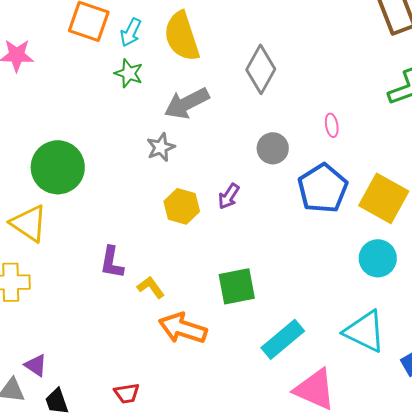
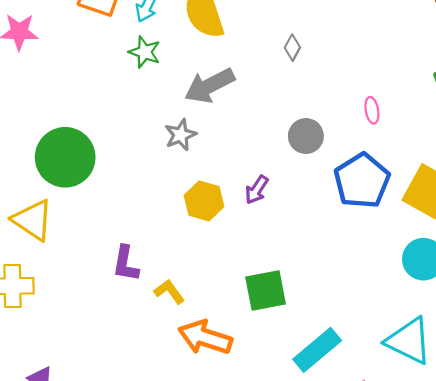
gray diamond: (261, 69) -> (292, 48), size x0.5

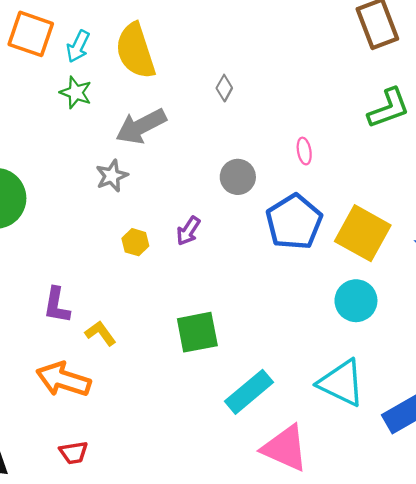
yellow hexagon: (204, 201) -> (135, 242), size x0.7
orange arrow: (205, 338) -> (63, 379), moved

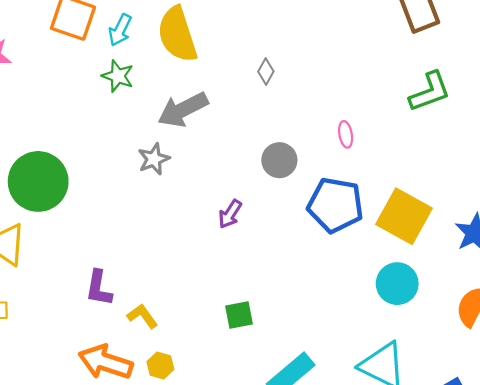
blue pentagon: (294, 222) -> (335, 205), turned -30
yellow hexagon: (135, 242) -> (160, 366), moved
green square: (197, 332) -> (239, 315), size x0.7

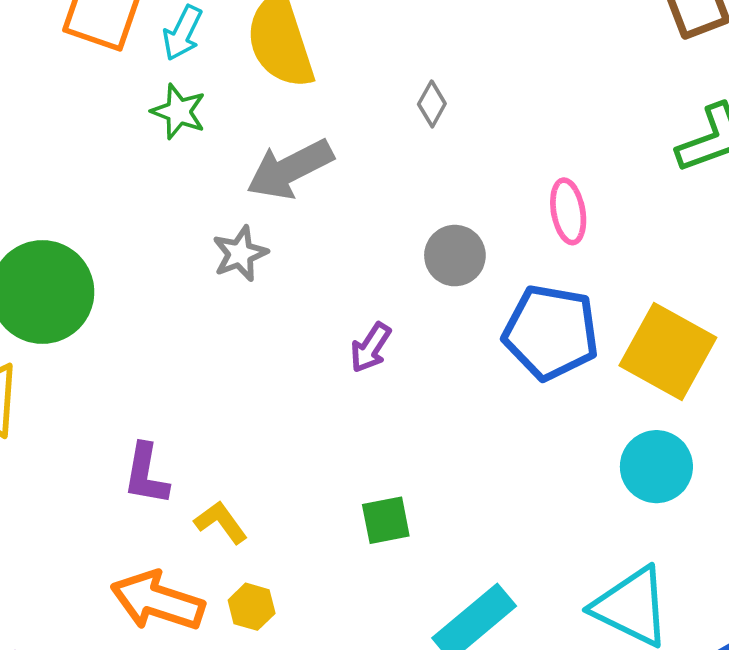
pink ellipse: (346, 134) -> (568, 211), size x1.4

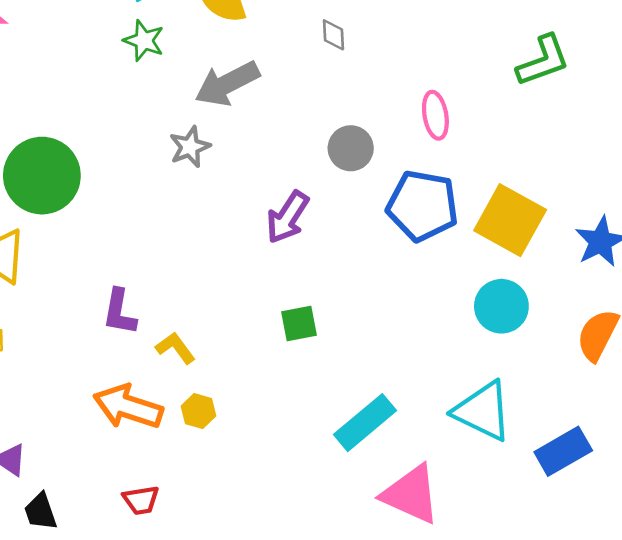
gray diamond: (432, 104) -> (333, 35), turned -32
purple arrow: (371, 348) -> (287, 217), size x1.4
green square: (386, 520) -> (299, 323), moved

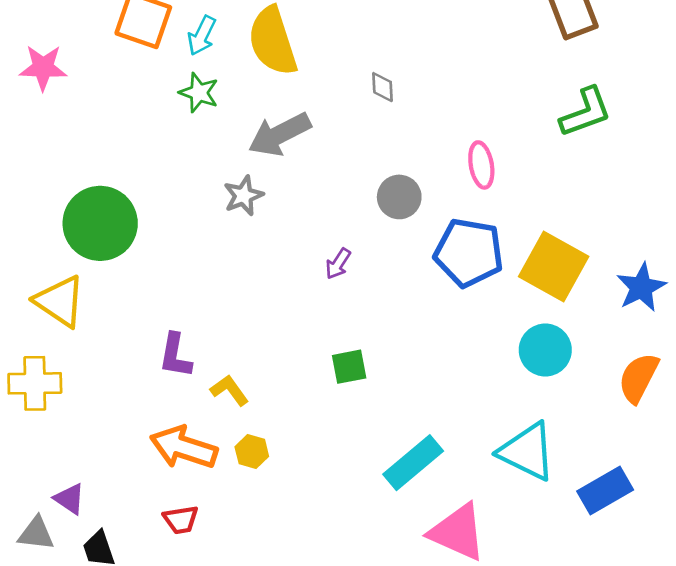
purple arrow: (287, 217) -> (338, 264), size x0.6
red trapezoid: (141, 500) -> (181, 520), moved

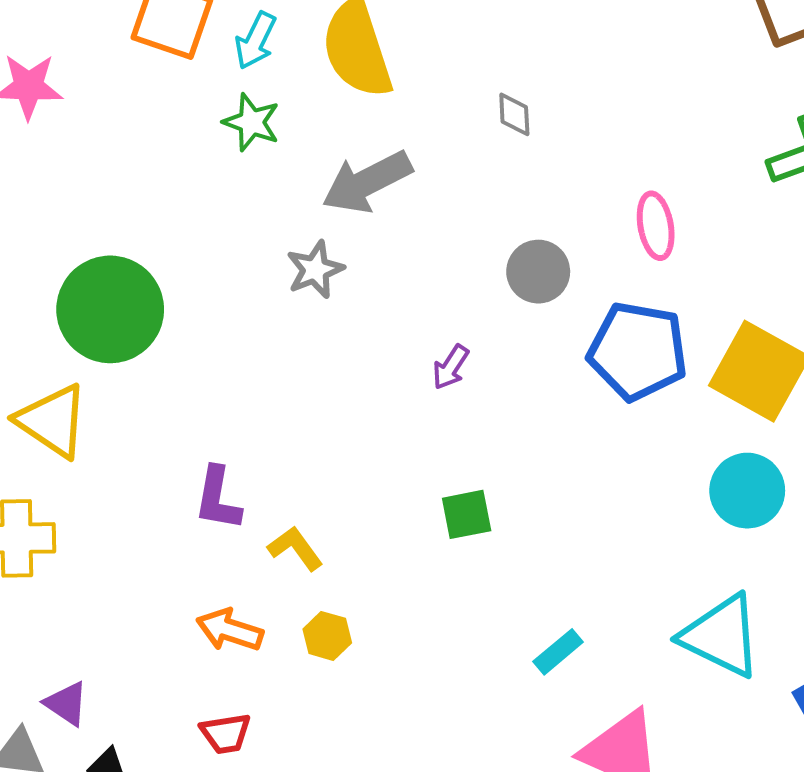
orange arrow: (184, 447) -> (230, 630), size x0.7
cyan rectangle: (413, 463) -> (558, 652), size x0.6

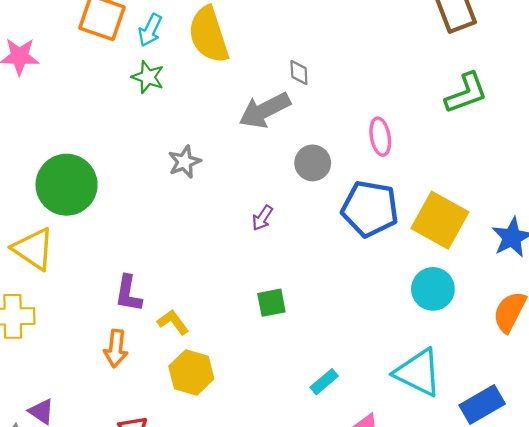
gray arrow: (367, 182) -> (265, 110), moved
orange arrow: (230, 630) -> (116, 348), moved, turned -102
yellow hexagon: (327, 636) -> (191, 372), size x1.6

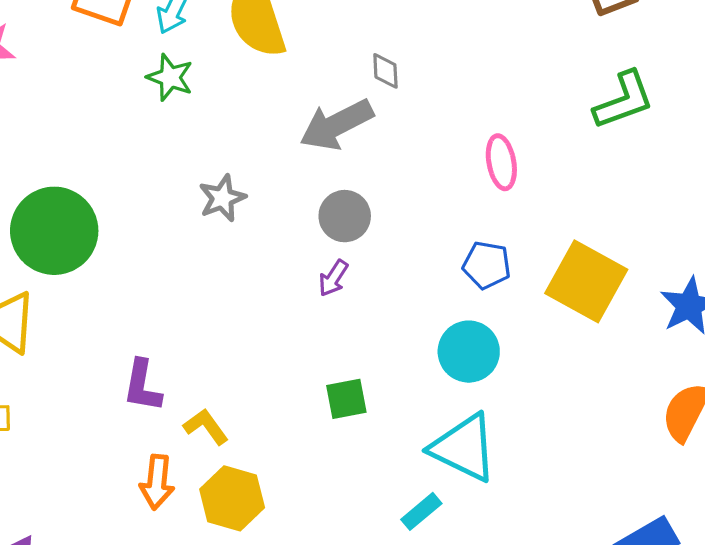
gray circle: (313, 163) -> (345, 216), moved
blue pentagon: (370, 209) -> (487, 265), size x0.6
cyan circle: (433, 289) -> (469, 352), moved
orange arrow: (116, 348) -> (157, 482), moved
cyan triangle: (418, 372) -> (464, 448), moved

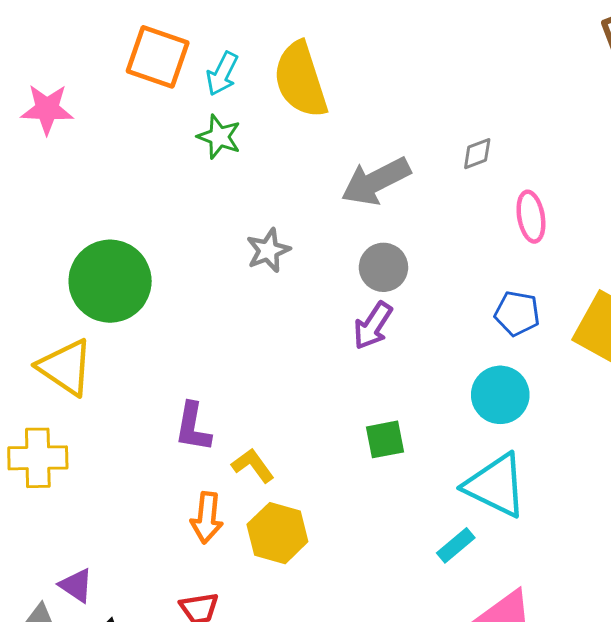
gray diamond: (385, 71) -> (477, 154), moved, turned 72
purple arrow: (333, 278) -> (373, 326), size x1.4

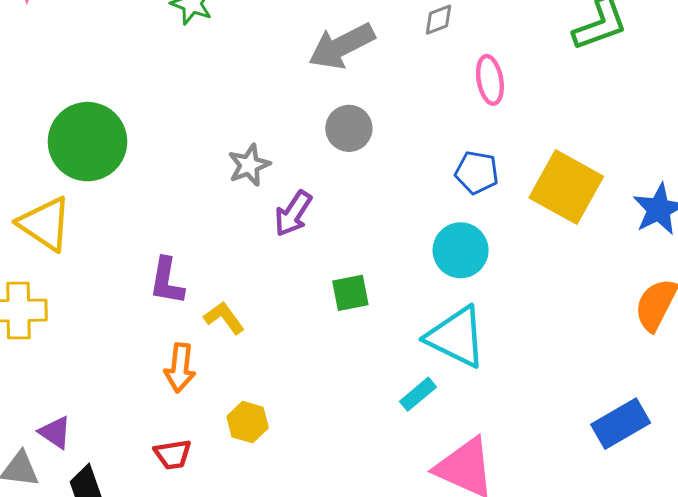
gray star: (268, 250) -> (249, 165), moved
purple arrow: (373, 326) -> (293, 214), moved
yellow hexagon: (277, 533) -> (248, 422), moved, size x0.7

